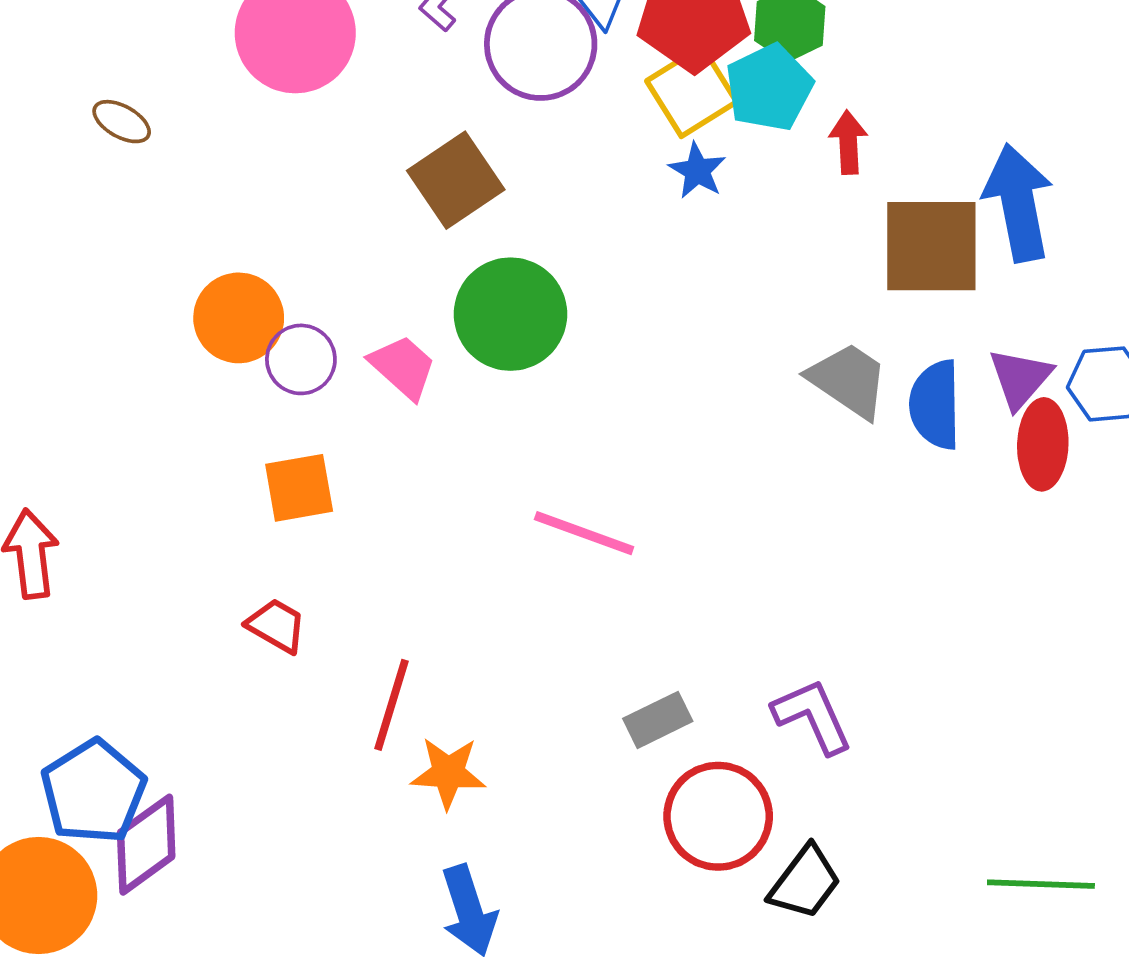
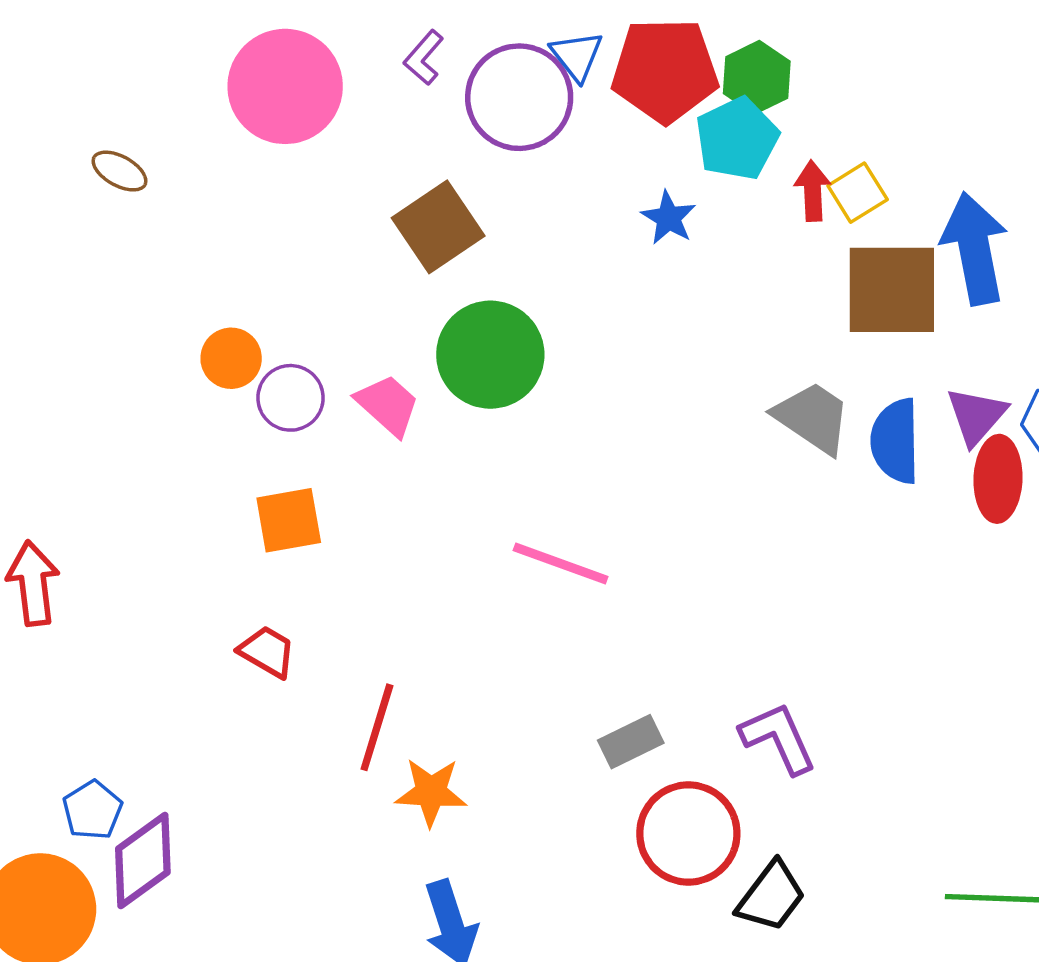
yellow square: (692, 91) -> (858, 193), moved, size x0.7
orange circle: (239, 318) -> (231, 358), size x0.7
blue pentagon: (93, 792) -> (92, 810), size x0.6

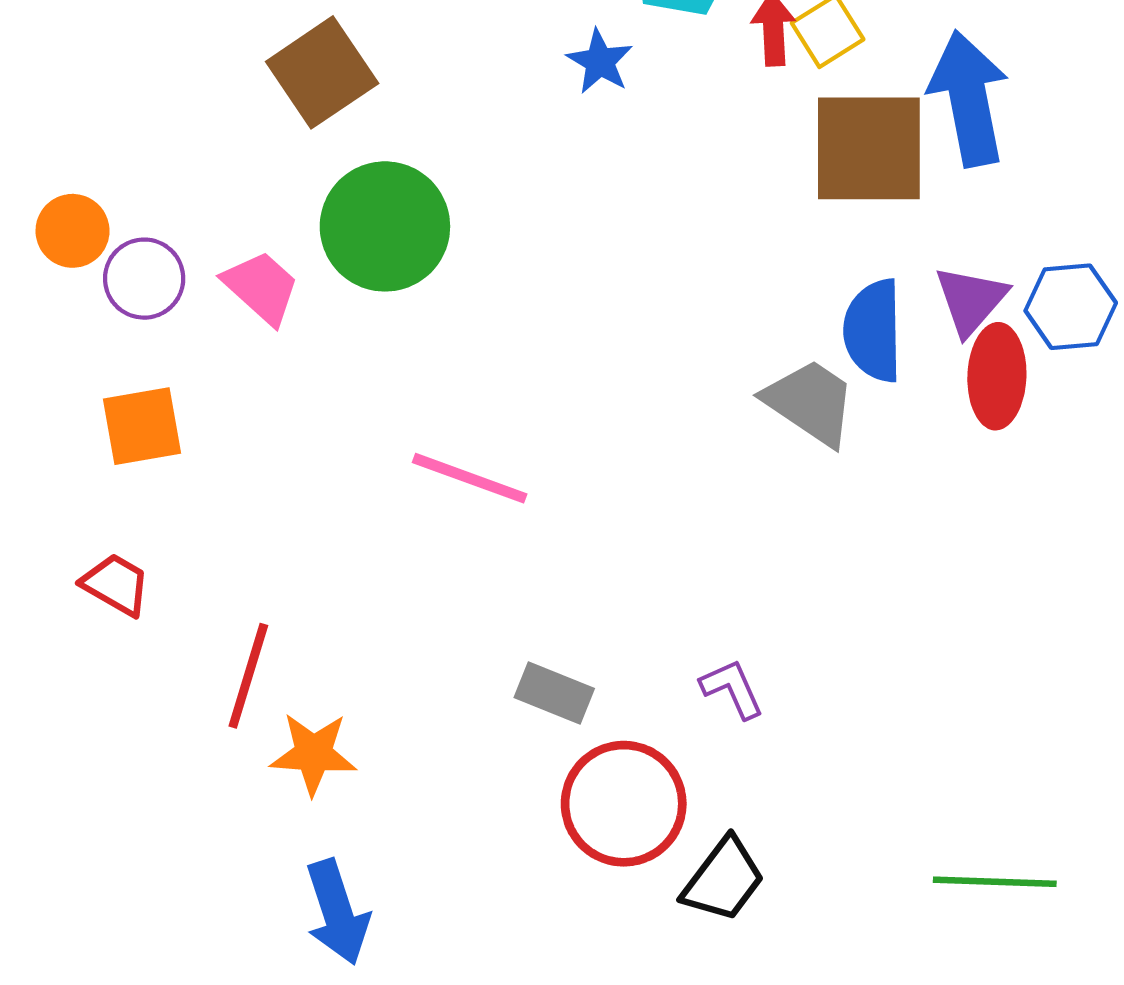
gray trapezoid: (813, 418) -> (810, 402), moved
purple L-shape: (778, 738) -> (732, 689), size x0.7
gray rectangle: (631, 742) -> (554, 693), turned 48

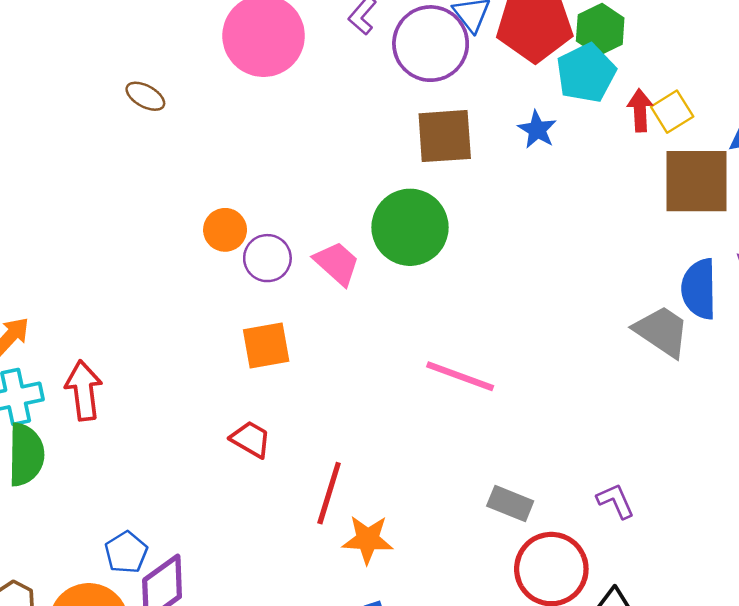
brown square: (322, 72) -> (445, 136), moved, turned 30

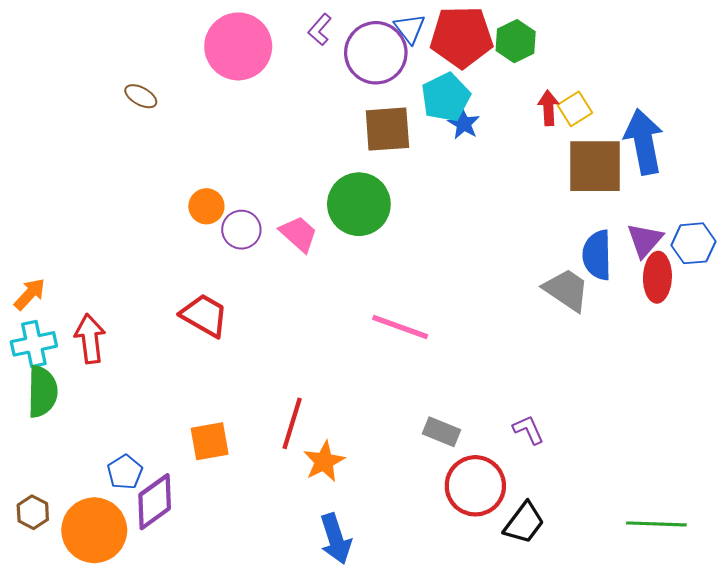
cyan pentagon: (586, 73) -> (446, 97), moved
orange square: (266, 345) -> (210, 441), moved
red trapezoid: (251, 439) -> (204, 315), moved, size x1.4
orange star: (368, 539) -> (324, 461), turned -30

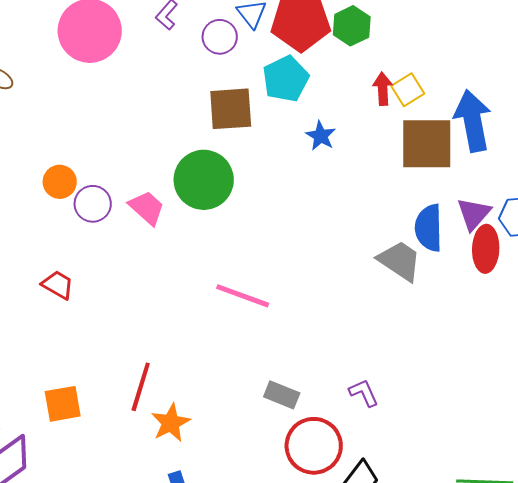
purple circle: (376, 53) -> (220, 37), size x0.6
blue star: (464, 124) -> (321, 136), moved
red trapezoid: (204, 315) -> (58, 285), size x0.7

